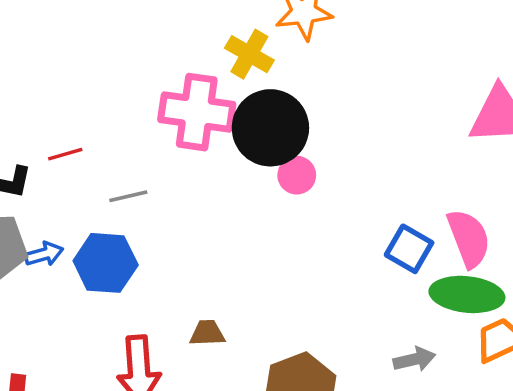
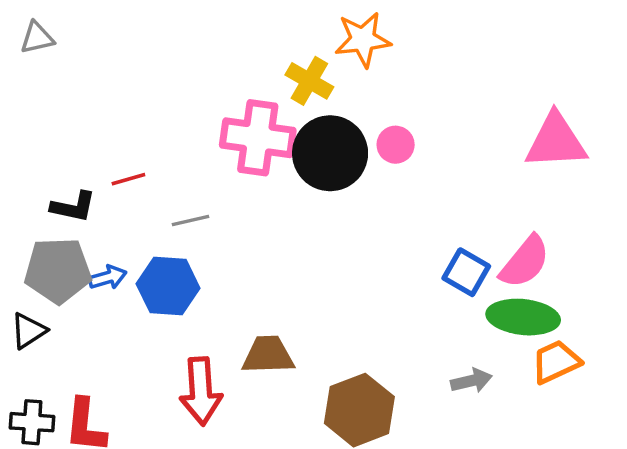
pink circle: (297, 175) -> (396, 145), moved
pink semicircle: (469, 238) -> (525, 262), turned 60
brown trapezoid: (207, 333) -> (268, 355), size x1.5

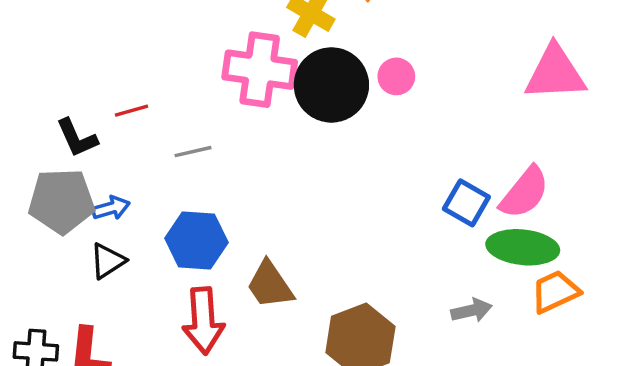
black L-shape: (73, 207) -> (77, 138), turned 54
blue hexagon: (168, 286) -> (196, 240), moved
black triangle: (28, 331) -> (108, 261), moved
brown trapezoid: (268, 355) -> (270, 285), turned -122

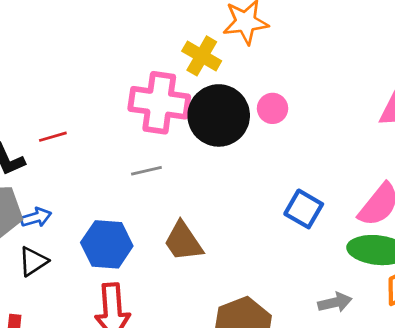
gray line: (193, 152) -> (146, 171), moved
blue square: (466, 203) -> (304, 209), moved
brown trapezoid: (270, 285) -> (183, 242), moved

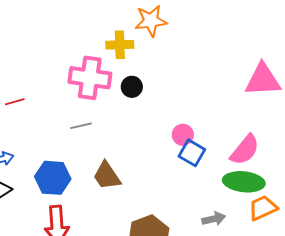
yellow cross: (202, 56) -> (120, 45), turned -32
pink circle: (273, 108) -> (183, 135), moved
black circle: (219, 115) -> (132, 87), size x0.5

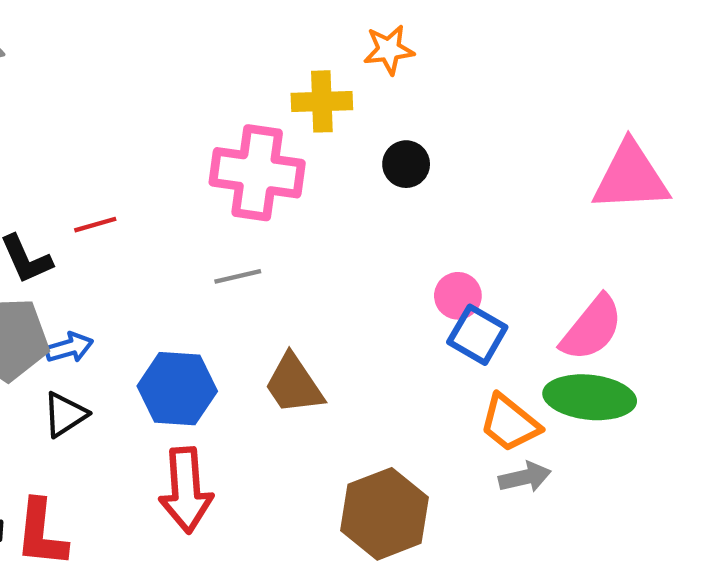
orange star: (151, 21) -> (389, 50), size x0.7
black circle: (132, 87) -> (406, 164), moved
orange trapezoid: (263, 208) -> (510, 423), moved, turned -116

